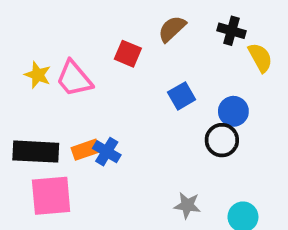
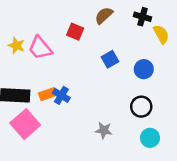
black circle: (222, 140) -> (141, 107), moved
pink square: (51, 196) -> (25, 124), turned -36
gray star: (187, 205) -> (104, 130), moved

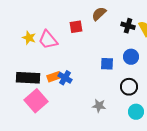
black cross: (142, 17) -> (128, 26), moved
red square: (75, 32) -> (76, 27), turned -32
blue square: (110, 59) -> (107, 64), moved, turned 32

